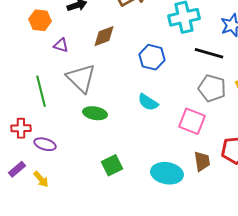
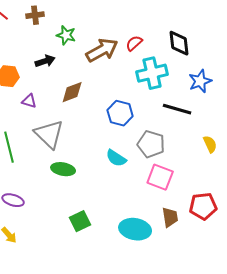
gray pentagon: (212, 88) -> (151, 144), moved

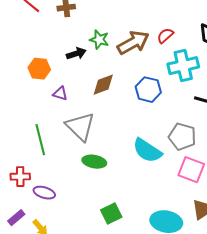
green star: (66, 35) -> (99, 40), moved
blue hexagon: (120, 113) -> (148, 90), moved
cyan semicircle: (116, 158) -> (147, 151), size x1.4

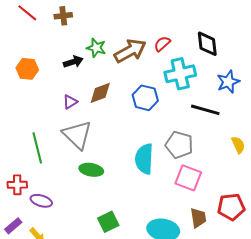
orange hexagon: (39, 69) -> (27, 69), moved
purple triangle: (60, 94) -> (70, 102), moved, turned -49
cyan semicircle: (147, 151) -> (144, 159), turned 60

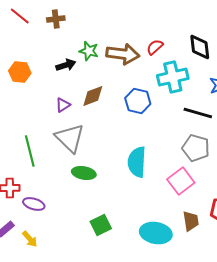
brown arrow: (130, 51) -> (123, 54), turned 36
gray pentagon: (179, 145) -> (196, 148), moved
pink square: (188, 178) -> (181, 181), turned 32

